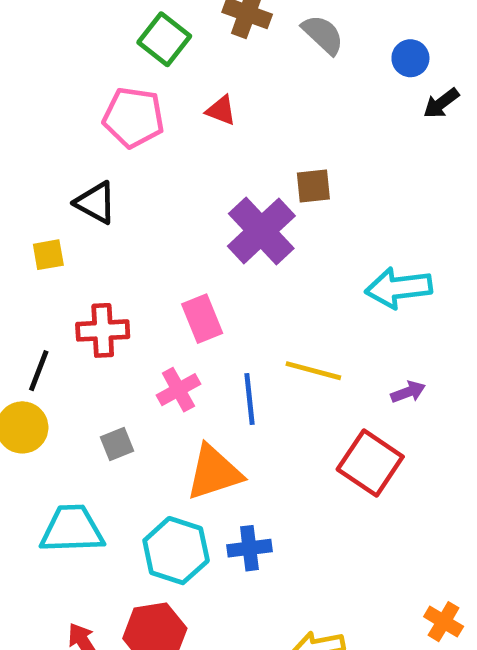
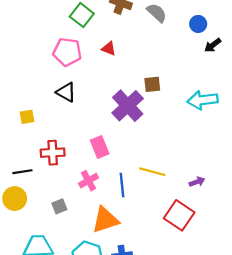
black triangle: (96, 203) -> (66, 92), moved
cyan arrow: (399, 288) -> (203, 100), moved
black line: (39, 371) -> (22, 172), turned 60

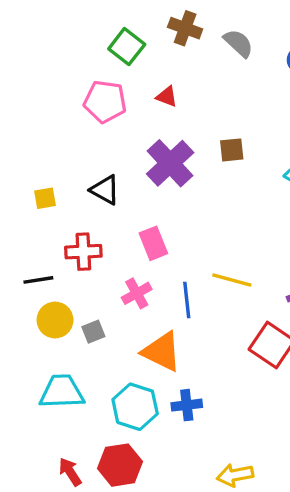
black triangle: (66, 92) -> (105, 190), moved
purple cross: (128, 106) -> (170, 163), moved
yellow circle: (15, 199) -> (55, 320), moved
orange triangle: (105, 220) -> (162, 352), turned 44

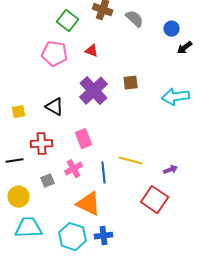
yellow circle: (55, 320) -> (19, 197), moved
gray square: (93, 332) -> (48, 181), moved

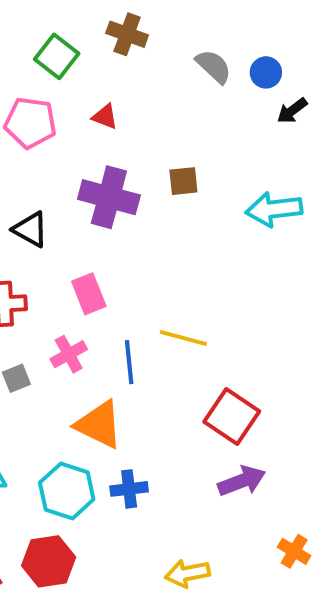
gray semicircle: (135, 19) -> (214, 66), moved
purple cross: (94, 91) -> (109, 197), turned -32
purple arrow: (171, 170) -> (242, 481), moved, size x1.6

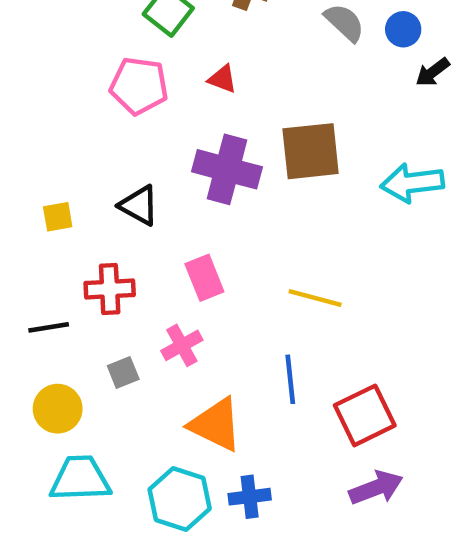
brown square: (183, 181) -> (311, 151), size x1.8
yellow line: (183, 338) -> (315, 298), moved
blue line: (129, 362) -> (290, 379), moved
red square: (232, 417) -> (365, 415), turned 30

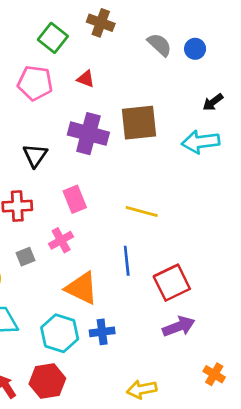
black arrow: (433, 72) -> (213, 102), moved
black triangle: (139, 205) -> (35, 155), turned 36

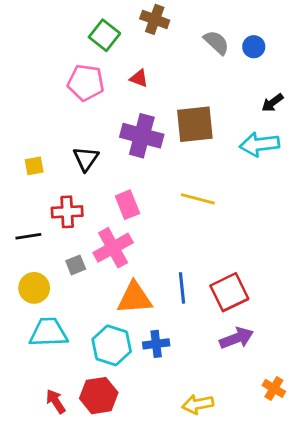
yellow line: (142, 212) -> (198, 199), moved
pink cross: (61, 240) -> (113, 248), size x1.5
blue line: (127, 261) -> (182, 288), moved
orange triangle: (82, 288) -> (135, 298), turned -30

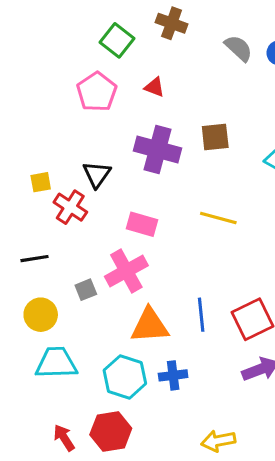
pink pentagon: (86, 83) -> (97, 92), turned 30
brown square: (195, 124) -> (215, 137), size x0.7
pink rectangle: (127, 205) -> (142, 224), turned -52
red cross: (67, 212) -> (70, 207), moved, turned 36

